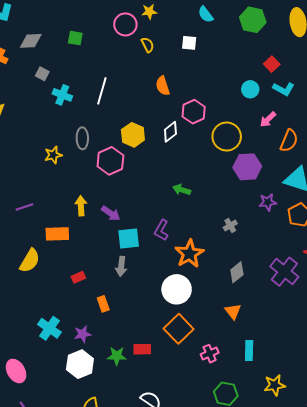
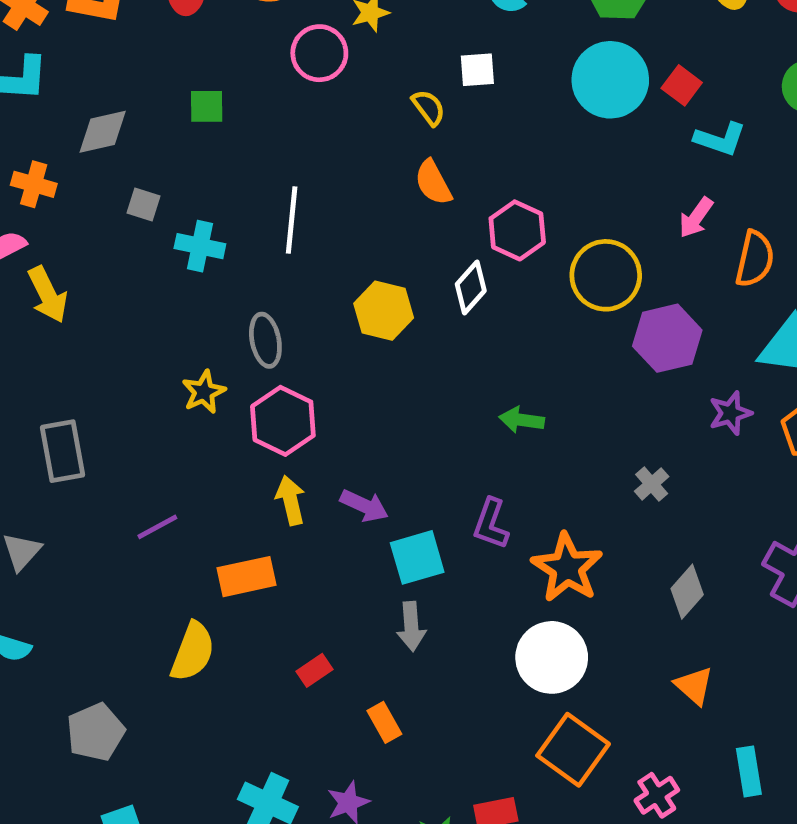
yellow semicircle: (148, 45) -> (429, 108), moved
cyan circle: (250, 89) -> (610, 80), moved, size x1.8
pink hexagon: (110, 161) -> (283, 421), moved

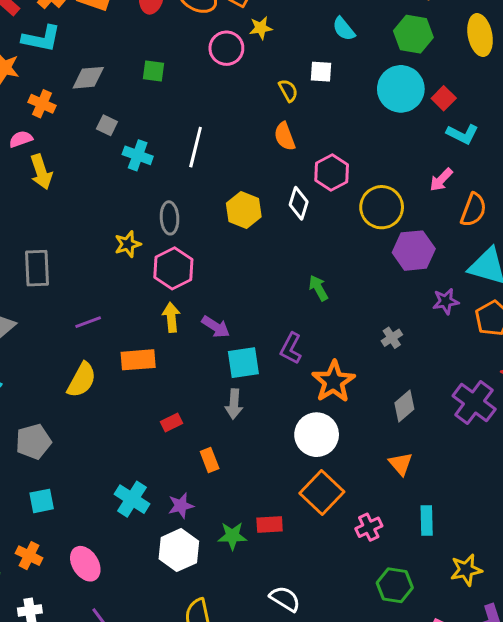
white diamond: (471, 287) -> (299, 203), turned -32
green arrow: (522, 420) -> (318, 288), turned 45
yellow semicircle: (193, 652) -> (82, 380), moved

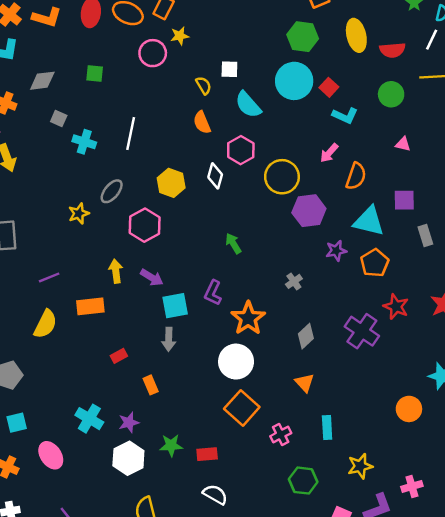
cyan semicircle: (344, 29) -> (248, 105), moved, size x1.4
gray ellipse: (170, 218) -> (112, 191), turned 45
pink hexagon: (173, 268) -> (145, 225), moved
red rectangle: (270, 524) -> (207, 454), moved
pink ellipse: (85, 564) -> (51, 455), moved

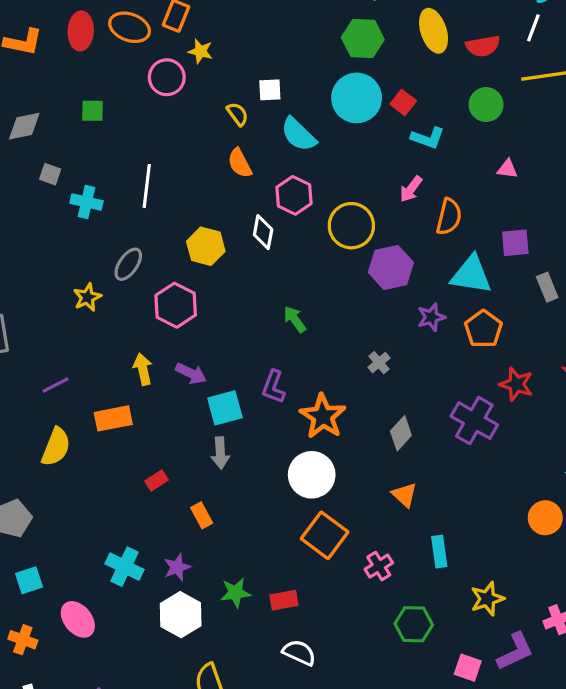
yellow star: (180, 36) -> (201, 51), turned 30

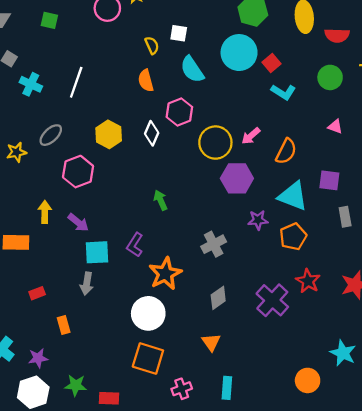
pink arrow: (411, 189) -> (251, 136), moved
gray cross: (379, 363) -> (214, 244), size x1.5
orange square: (325, 535) -> (148, 358), turned -32

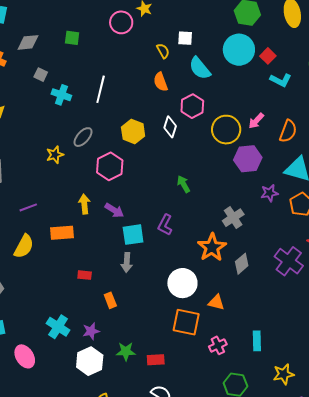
orange star: (165, 274) -> (212, 247), moved
red rectangle: (37, 293) -> (85, 275), turned 32
orange triangle: (211, 342) -> (216, 302), moved, turned -36

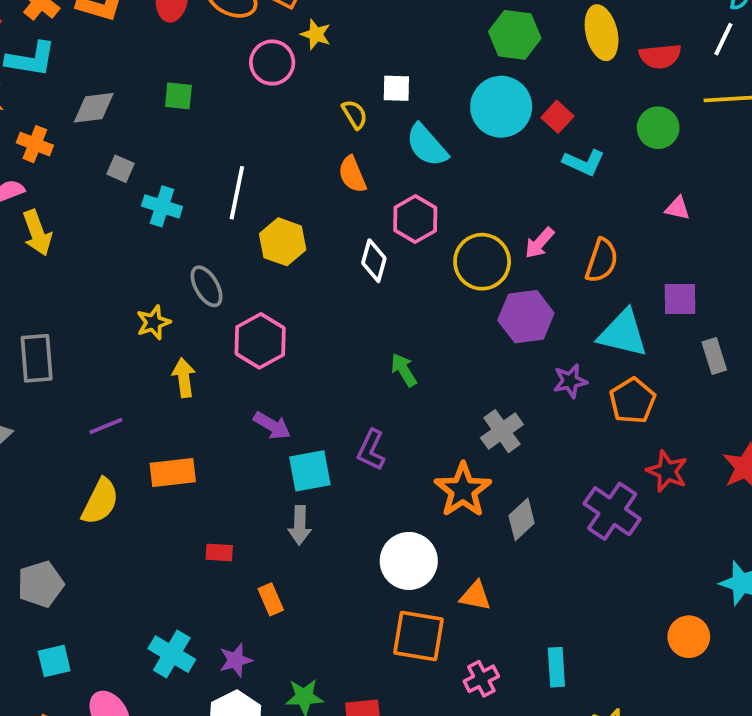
yellow hexagon: (133, 132) -> (283, 242), moved
gray ellipse: (83, 137) -> (207, 286), turned -70
yellow arrow: (84, 204) -> (184, 378), moved

